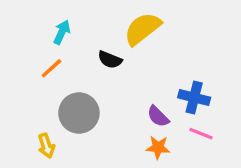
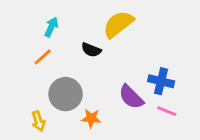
purple semicircle: (158, 116) -> (131, 97), size x1.4
orange star: (158, 147) -> (91, 118), moved

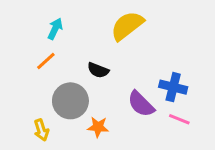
black semicircle: (91, 50) -> (98, 70), moved

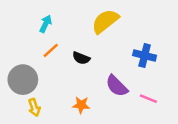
orange line: (46, 61) -> (51, 50), moved
blue cross: (173, 87) -> (145, 55), moved
gray circle: (70, 101) -> (23, 80), moved

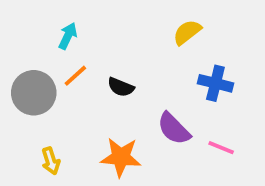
yellow semicircle: (105, 21) -> (187, 32), moved, size x0.7
gray circle: (23, 80) -> (34, 93), moved
orange star: (81, 105) -> (121, 157), size x1.5

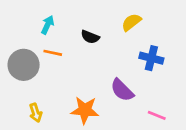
orange line: (75, 76) -> (53, 53), turned 54
black semicircle: (121, 87) -> (90, 37), moved
pink line: (221, 148) -> (157, 115), moved

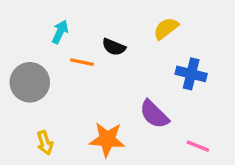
orange line: (53, 53) -> (82, 62), moved

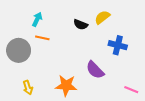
black semicircle: (114, 47) -> (81, 25), moved
orange line: (82, 62) -> (42, 38), moved
pink line: (198, 146) -> (131, 90), moved

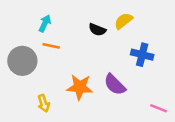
orange star: (66, 86) -> (80, 87), moved
yellow arrow: (28, 88) -> (44, 103), moved

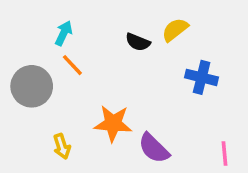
orange line: (51, 46) -> (72, 65), turned 35
purple semicircle: (115, 85) -> (154, 148), moved
pink line: (158, 108) -> (225, 153), turned 63

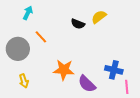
cyan arrow: (64, 33) -> (28, 13), moved
blue cross: (202, 77) -> (114, 70), moved
yellow arrow: (62, 146) -> (24, 81), moved

